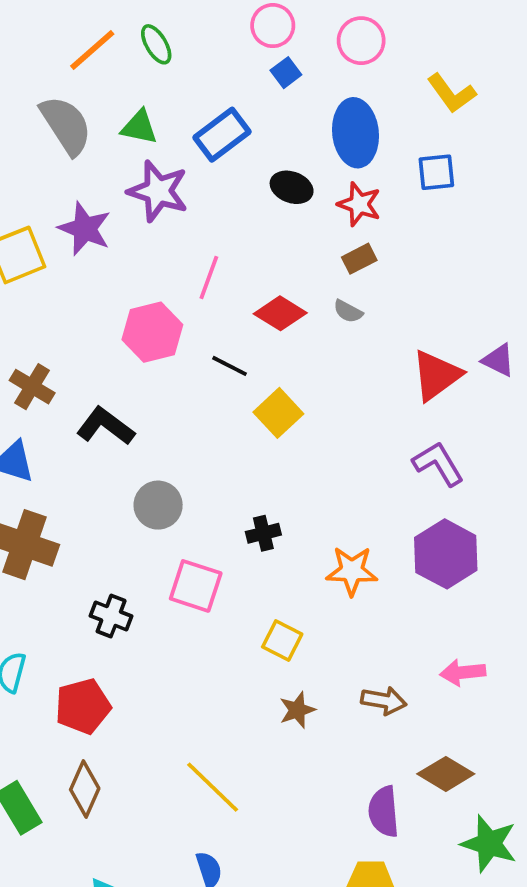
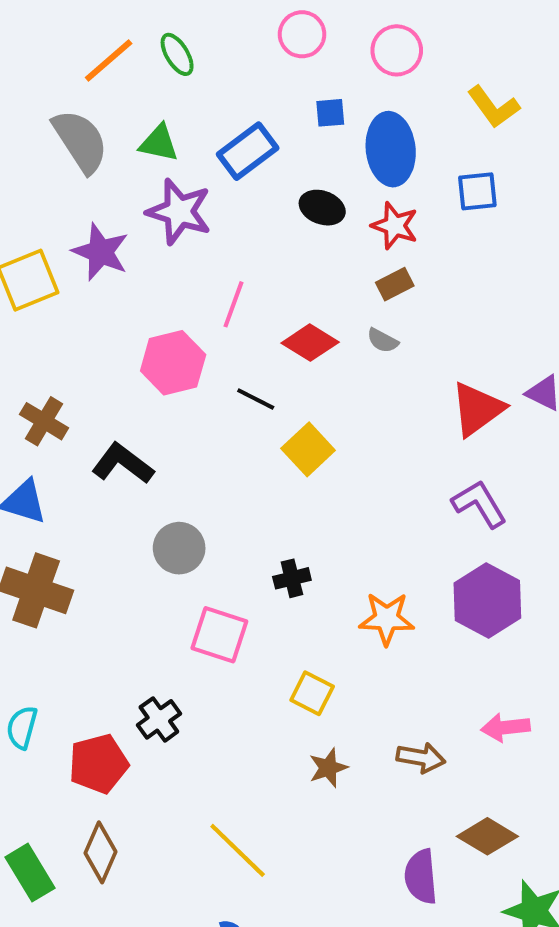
blue square: (286, 73) -> (330, 113), moved, turned 32
black cross: (111, 616) -> (159, 719), moved, turned 33

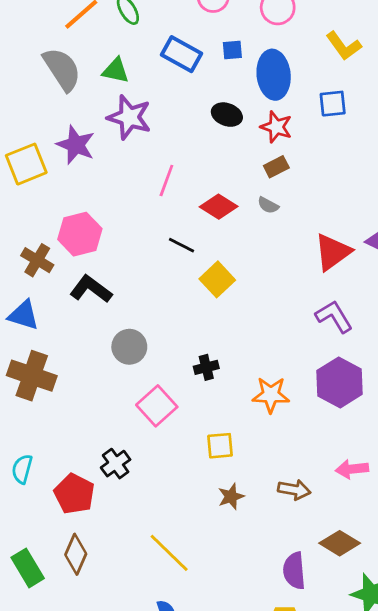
blue rectangle: (248, 151) -> (182, 54), moved, turned 66
pink hexagon: (173, 363) -> (80, 234), moved
pink square: (219, 635) -> (157, 406), turned 30
yellow square: (312, 693) -> (220, 446), turned -32
red pentagon: (98, 764) -> (74, 494), turned -30

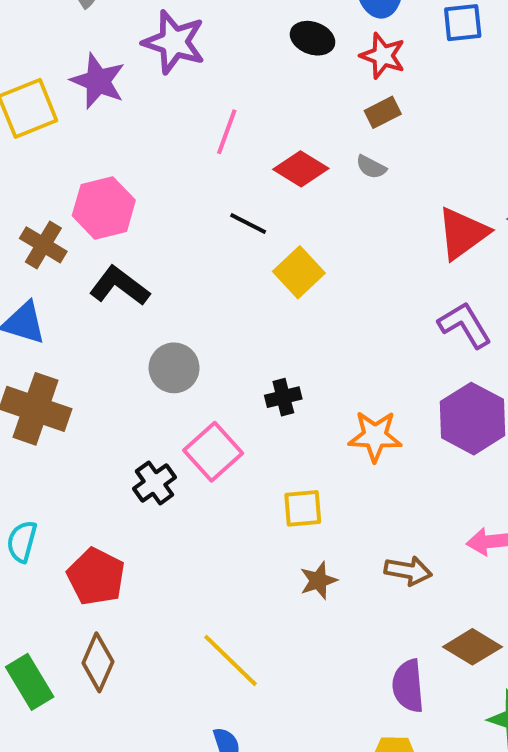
black cross: (116, 464) -> (155, 483), moved

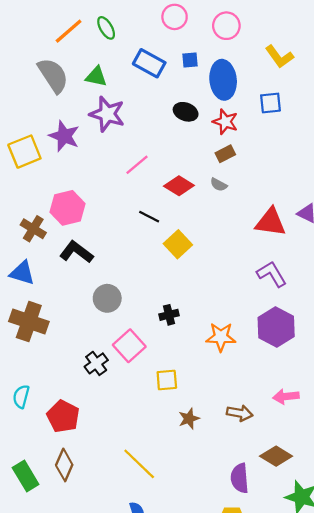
pink line: (227, 132) -> (137, 165), turned 30
red triangle: (463, 233) -> (271, 222), turned 44
yellow square: (303, 508) -> (167, 380), moved

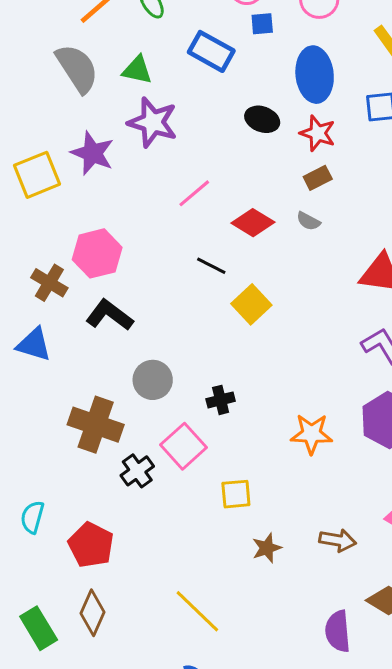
blue square: (190, 60) -> (262, 24), moved
black cross: (169, 315) -> (221, 400), moved
brown cross: (29, 321) -> (96, 425), moved

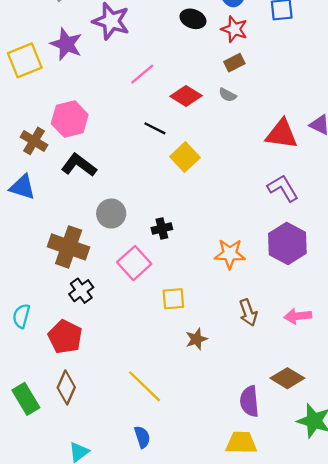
black cross: (137, 471) -> (81, 291), moved
brown arrow: (338, 540) -> (248, 313), moved, turned 60

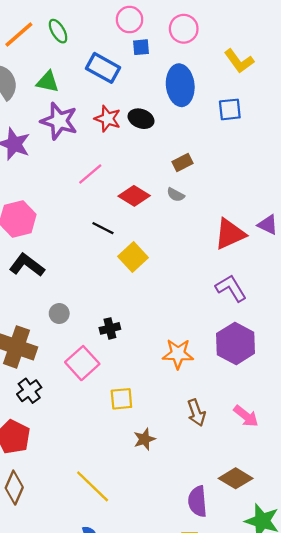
red star: (234, 29) -> (108, 119), moved
red triangle: (282, 134) -> (230, 234), turned -32
gray circle: (111, 214) -> (59, 313), size x0.7
pink arrow: (298, 316) -> (246, 416), turned -135

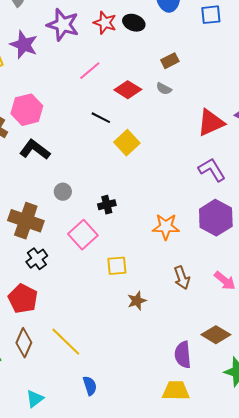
yellow line: (93, 486) -> (66, 342), moved

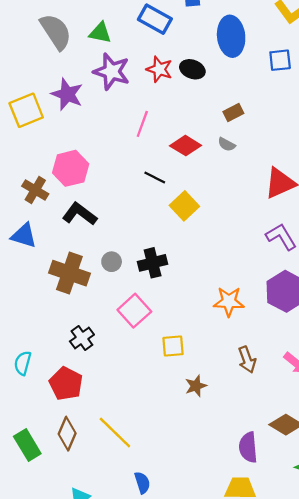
pink line: (90, 71) -> (142, 124), turned -30
black cross: (107, 205) -> (153, 263), moved, size x1.4
brown cross: (26, 221) -> (69, 273), moved

